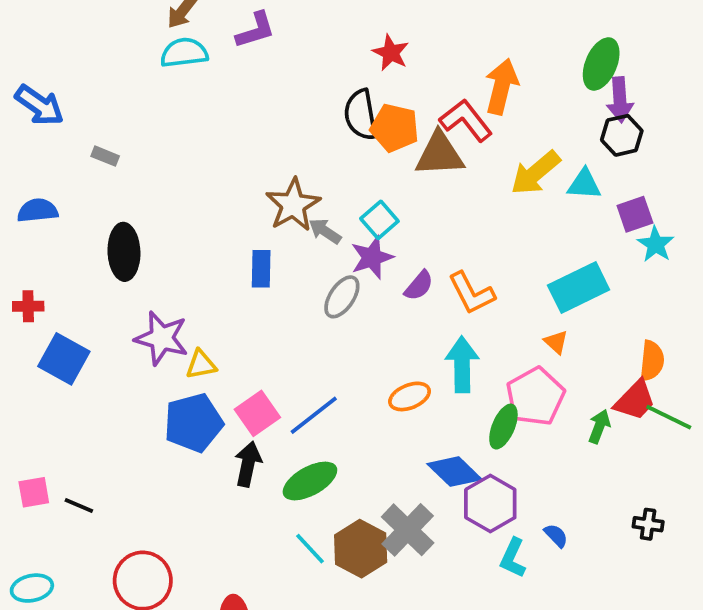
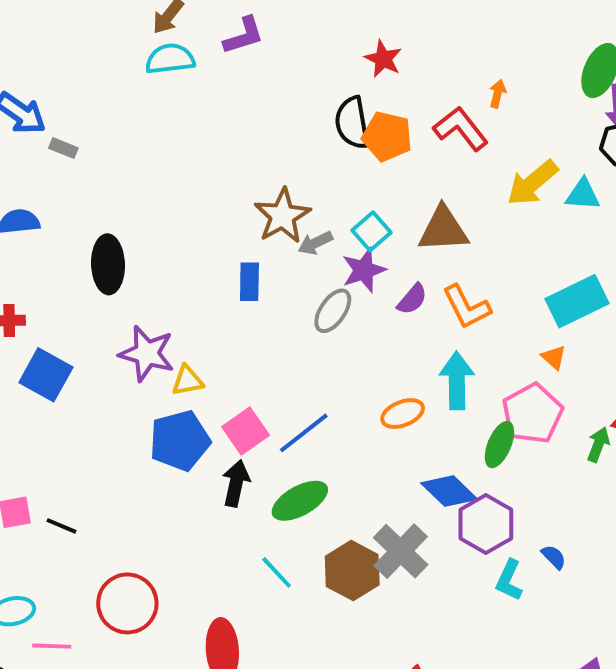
orange arrow: (502, 87) -> (498, 94), size x0.5
brown triangle: (440, 154) -> (443, 229), moved
gray rectangle: (105, 156) -> (63, 148), moved
gray arrow: (325, 231) -> (315, 243), turned -60
cyan line: (310, 549) -> (277, 572), moved

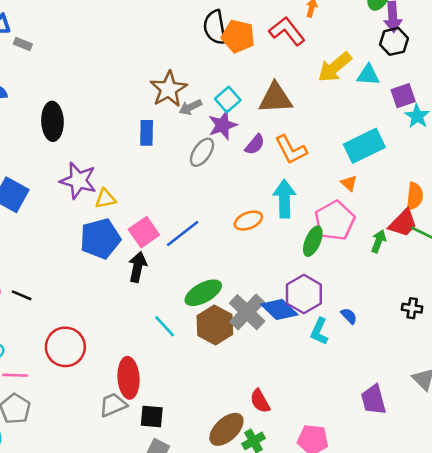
blue diamond: (449, 491) -> (279, 309), moved
green ellipse: (300, 501) -> (203, 293), moved

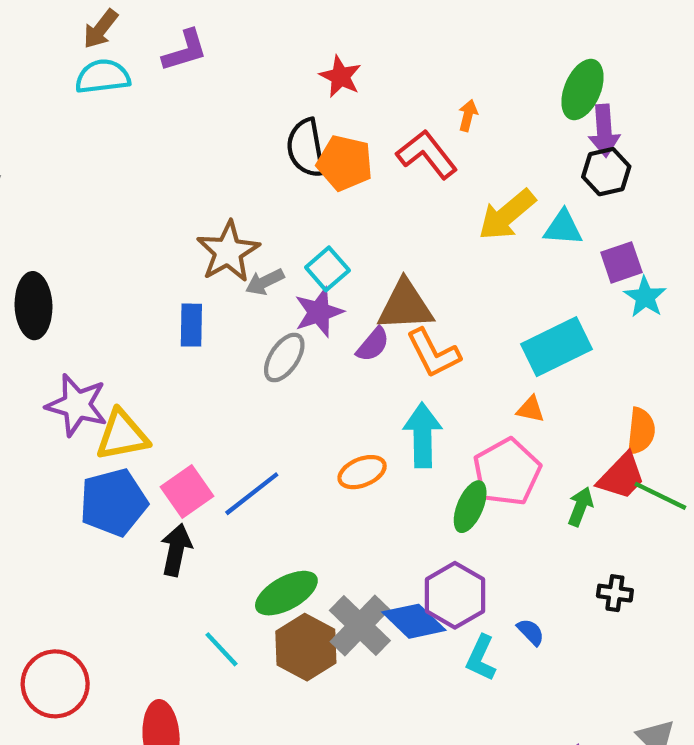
brown triangle: (275, 98) -> (405, 306), moved
orange triangle: (349, 183) -> (531, 409), turned -30
yellow triangle: (105, 199) -> (122, 435), size x1.5
black cross: (412, 308) -> (615, 593), moved

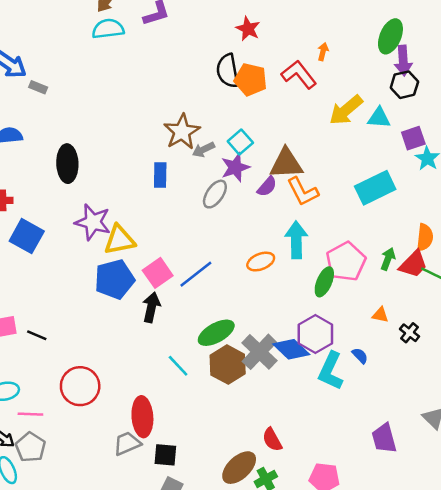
orange triangle: (531, 409) -> (380, 315), moved
green arrow: (580, 507) -> (388, 259), moved
black cross: (615, 593) -> (410, 333), turned 30
cyan L-shape: (481, 658) -> (331, 371), size x1.4

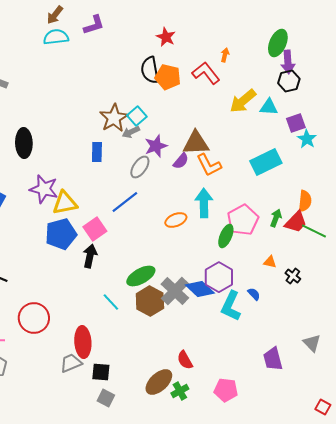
cyan square: (240, 142) -> (137, 116), moved
blue line: (196, 274) -> (125, 202), moved

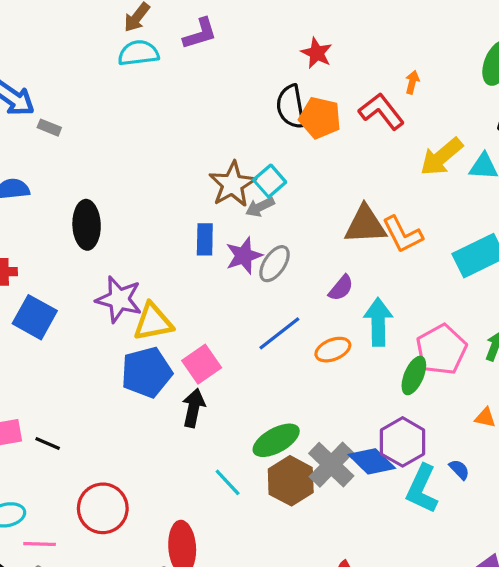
purple star: (156, 146) -> (244, 256), moved
purple semicircle: (181, 161) -> (341, 288), moved
orange L-shape: (209, 165) -> (403, 235), moved
blue line: (125, 202) -> (279, 333), moved

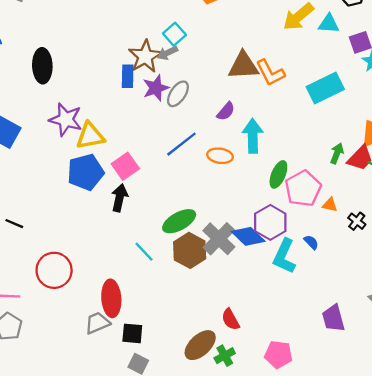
brown star: (232, 184) -> (145, 56), moved
orange ellipse: (333, 350) -> (220, 156), turned 30
pink pentagon: (441, 350) -> (303, 188), moved

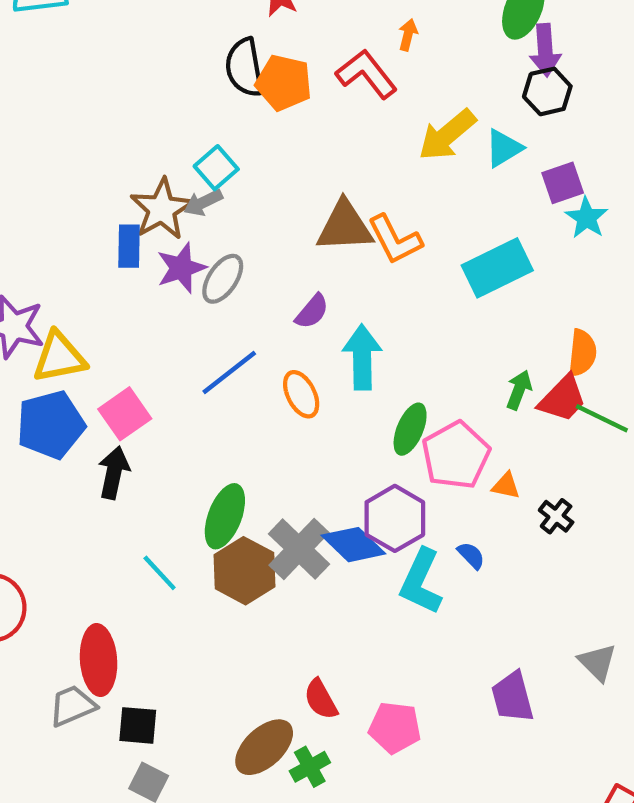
cyan triangle: (329, 24) -> (504, 148), turned -35
orange ellipse: (220, 156) -> (301, 394), turned 55
green ellipse: (179, 221) -> (225, 516), turned -40
pink pentagon: (278, 354) -> (395, 728), moved

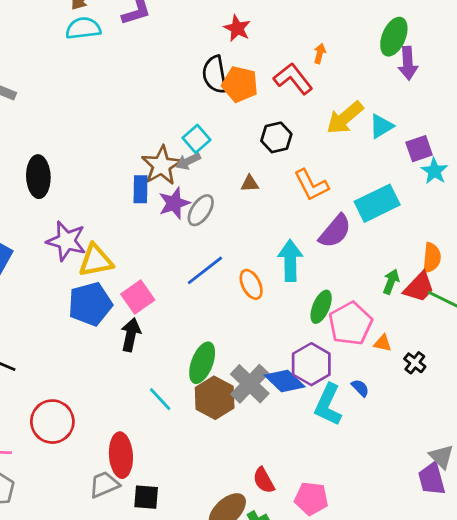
black hexagon: (547, 91) -> (276, 137), moved
brown triangle: (345, 226) -> (250, 184), moved, size x0.5
purple semicircle: (312, 311) -> (335, 231), moved, size x1.5
purple trapezoid: (512, 697) -> (432, 479), moved

